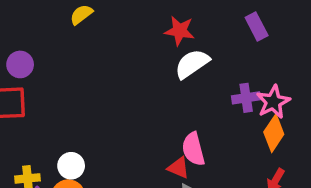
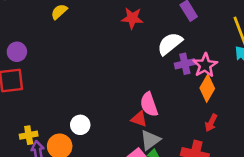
white semicircle: (192, 64) -> (170, 44), moved
white circle: (71, 166) -> (80, 125), moved

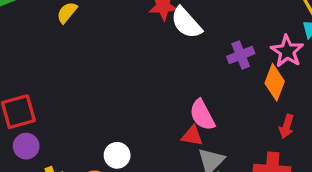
white semicircle: (170, 44) -> (186, 23), moved, turned -84
purple circle: (17, 52) -> (26, 146), moved
pink star: (205, 65) -> (287, 51), moved

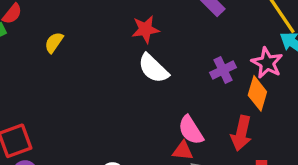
white semicircle: (186, 23) -> (153, 68), moved
red arrow: (287, 126) -> (241, 133), moved, size x1.5

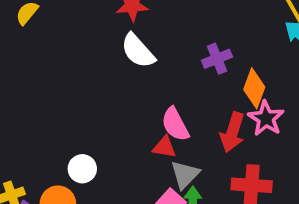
pink star: (267, 63) -> (266, 118), moved

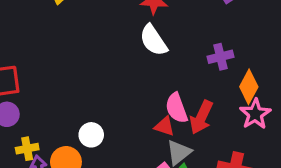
red arrow: (232, 132) -> (201, 117), moved

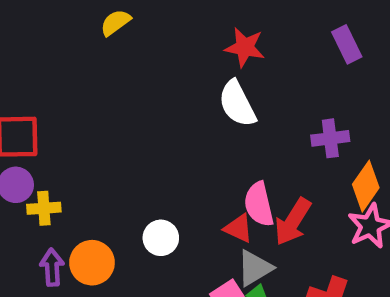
white circle: (91, 135) -> (161, 238), moved
yellow cross: (27, 149) -> (44, 208), moved

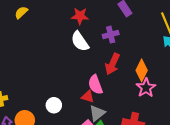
purple cross: (330, 138) -> (111, 35), moved
red arrow: (293, 222) -> (112, 64), moved

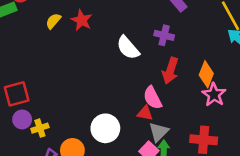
red star: (80, 16) -> (82, 20), moved, turned 30
purple cross: (111, 35) -> (164, 35), turned 35
white circle: (54, 105) -> (105, 128), size x1.5

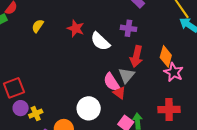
red star: (82, 20) -> (76, 28), moved
pink semicircle: (153, 98) -> (111, 82), moved
red triangle: (145, 113) -> (119, 93), turned 32
gray triangle: (159, 132) -> (126, 75), moved

